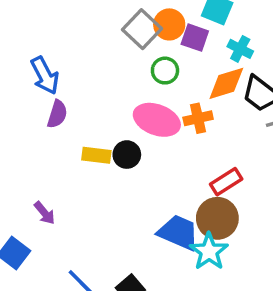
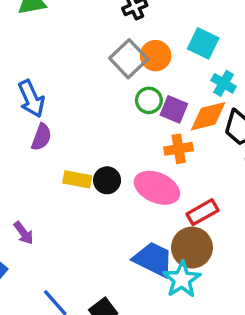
purple square: (195, 38) -> (174, 109), moved
pink ellipse: (157, 120) -> (157, 188), moved

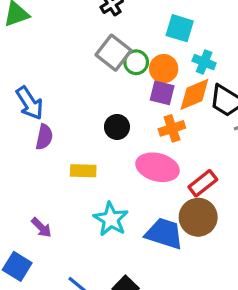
orange circle: (156, 56) -> (164, 69), moved
green circle: (149, 100) -> (136, 62), moved
black circle: (107, 180) -> (117, 127), moved
cyan star: (182, 279) -> (111, 219), moved

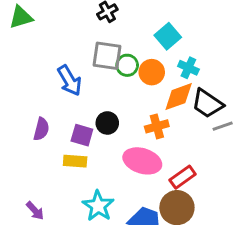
cyan square: (180, 28) -> (168, 36), turned 30
gray square: (113, 53) -> (107, 56), turned -32
purple square: (162, 93) -> (82, 135), moved
blue arrow: (30, 103) -> (70, 81), moved

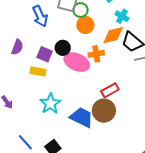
orange circle: (152, 72) -> (85, 25), moved
pink ellipse: (142, 161) -> (77, 62), moved

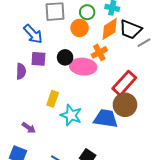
green circle: (80, 10) -> (87, 12), moved
purple square: (45, 54) -> (38, 59), moved
yellow rectangle: (38, 71) -> (53, 99), moved, turned -63
red rectangle: (110, 90) -> (124, 83), size x1.4

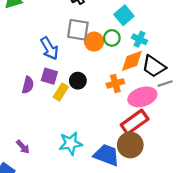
orange circle: (80, 28) -> (94, 42), moved
pink ellipse: (83, 67) -> (142, 97), moved, turned -35
yellow rectangle: (53, 99) -> (61, 92), moved
cyan star: (71, 115) -> (71, 143), turned 30

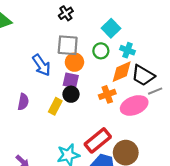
orange circle: (94, 42) -> (74, 62), moved
purple square: (49, 76) -> (71, 80), moved
red rectangle: (135, 122) -> (98, 140), moved

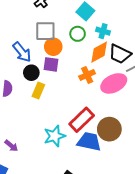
black circle: (71, 94) -> (31, 73), moved

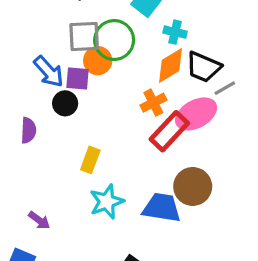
green circle: (78, 34) -> (114, 40), moved, size x1.6
purple square: (51, 64) -> (78, 78), moved
yellow rectangle: (38, 90) -> (90, 160), moved
red rectangle: (82, 120) -> (169, 131), moved

